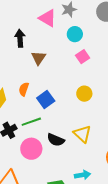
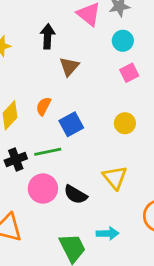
black semicircle: (56, 140) -> (76, 195), moved

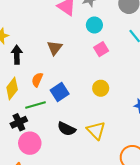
black arrow: (48, 36) -> (17, 55), moved
green line: (48, 152) -> (36, 105), moved
pink circle: (43, 189) -> (30, 143), moved
black semicircle: (76, 195) -> (66, 129), moved

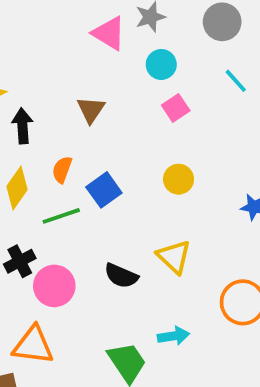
black cross: (19, 122) -> (20, 261), moved
black semicircle: (66, 129) -> (121, 276), moved

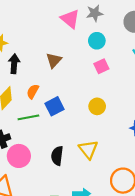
black semicircle: (121, 276) -> (57, 156), turned 66

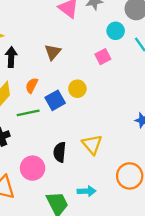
cyan circle: (97, 41) -> (116, 31), moved
yellow circle: (97, 106) -> (77, 89), moved
pink circle: (19, 156) -> (33, 168), moved

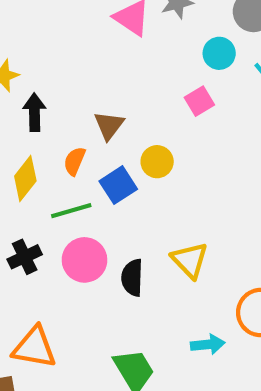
brown triangle: (53, 52) -> (109, 125), moved
pink circle: (33, 168) -> (84, 260), moved
cyan arrow: (87, 191) -> (208, 344), moved

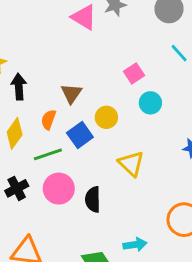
cyan circle: (219, 53) -> (150, 103), moved
yellow triangle: (190, 260) -> (131, 164), moved
cyan arrow: (208, 344) -> (135, 245), moved

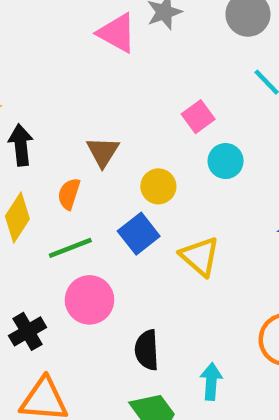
blue square: (80, 135) -> (139, 234), moved
black cross: (17, 188) -> (28, 331), moved
black semicircle: (93, 199) -> (147, 350), moved
cyan arrow: (135, 245) -> (211, 381), turned -75

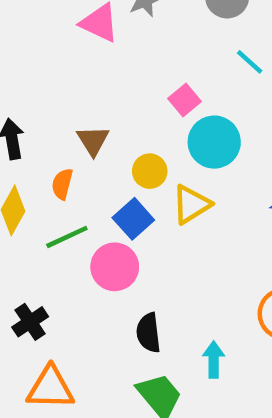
cyan circle: (226, 161) -> (214, 142), size x1.5
yellow triangle: (200, 256) -> (191, 204), moved, turned 51
pink circle: (90, 300) -> (115, 267), moved

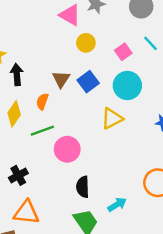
pink square: (185, 100) -> (123, 52), moved
yellow circle: (150, 171) -> (86, 43), moved
blue square: (133, 219) -> (88, 82), moved
cyan arrow: (214, 360) -> (117, 205), turned 54

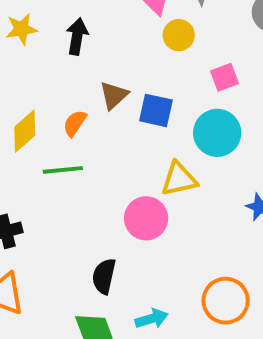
yellow circle: (86, 43) -> (179, 35), moved
black arrow: (17, 74) -> (77, 36), moved
blue square: (88, 82) -> (156, 110), turned 35
pink circle: (67, 149) -> (146, 218), moved

